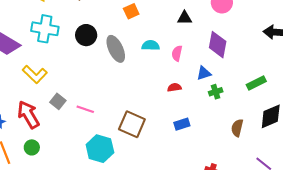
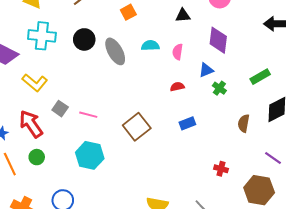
green cross: (216, 92) -> (219, 88), turned -32
brown square: (132, 124) -> (137, 127), turned 32
cyan hexagon: (100, 149) -> (90, 155), moved

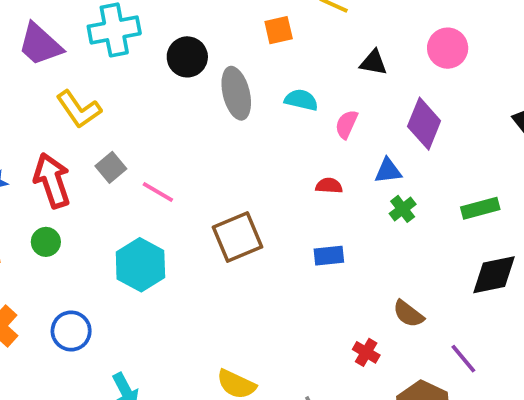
cyan cross: (42, 36) -> (114, 30), turned -32
brown semicircle: (244, 123) -> (408, 314), moved, turned -78

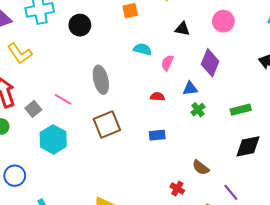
gray ellipse: (236, 93) -> (101, 80), moved
gray square: (111, 167) -> (33, 109), moved

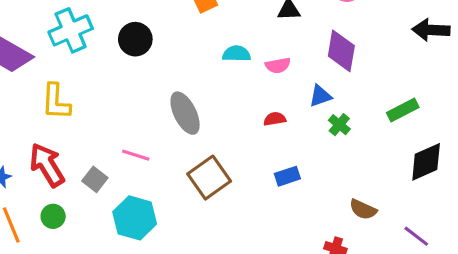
yellow L-shape: (20, 53) -> (56, 102), turned 50
pink semicircle: (167, 63) -> (278, 65), turned -112

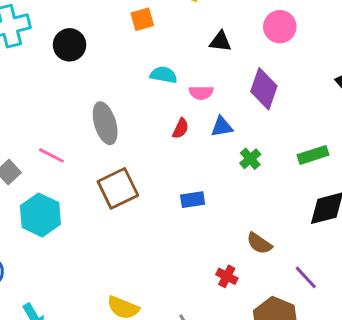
blue triangle: (320, 96) -> (222, 127), moved
red semicircle: (275, 119) -> (181, 128), moved, turned 115

